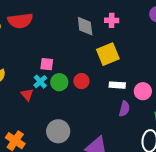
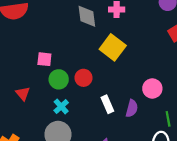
yellow square: (108, 54) -> (113, 47), turned -30
cyan cross: (40, 82) -> (61, 107), moved
white rectangle: (117, 85) -> (107, 104), moved, turned 63

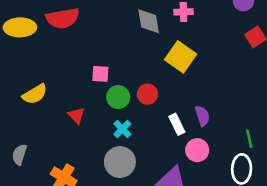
pink circle: (152, 88) -> (197, 150), moved
purple semicircle: (132, 108) -> (202, 116), moved, turned -30

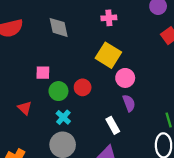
gray diamond: (149, 21) -> (59, 27), moved
white rectangle: (177, 124) -> (113, 125), moved
pink circle: (197, 150) -> (125, 78), moved

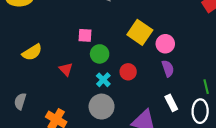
yellow square: (108, 55) -> (140, 32), moved
red circle: (83, 87) -> (128, 72), moved
white rectangle: (113, 125) -> (171, 103), moved

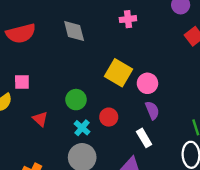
pink square: (85, 35) -> (22, 82), moved
white rectangle: (171, 103) -> (144, 138), moved

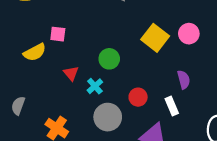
pink circle: (147, 83) -> (189, 34), moved
red circle: (109, 117) -> (138, 97), moved
cyan cross: (82, 128) -> (95, 86), moved

